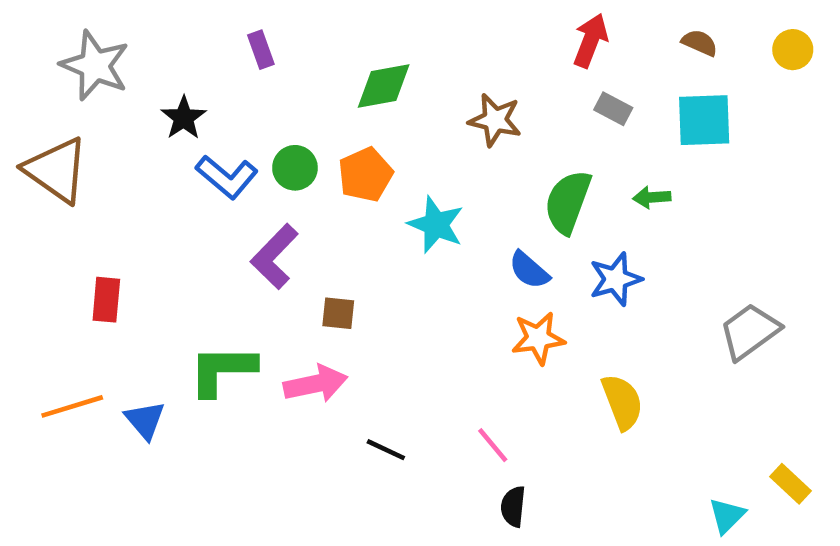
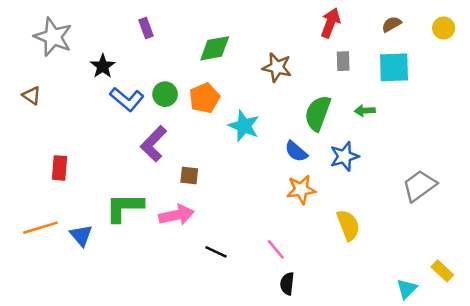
brown semicircle: (700, 43) -> (391, 24), turned -54
gray rectangle: (613, 109) -> (343, 61), turned 60
brown triangle: (56, 170) -> (31, 95), size x0.5

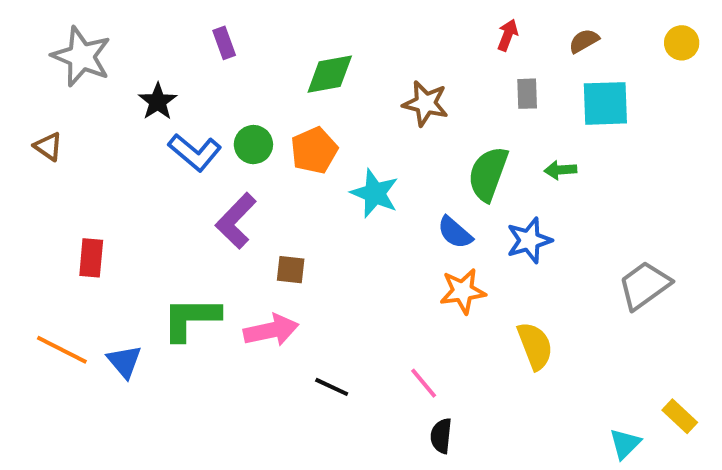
red arrow: (330, 23) -> (508, 35), size x0.7
brown semicircle: (391, 24) -> (584, 41), moved
orange line: (40, 228) -> (62, 350), turned 44

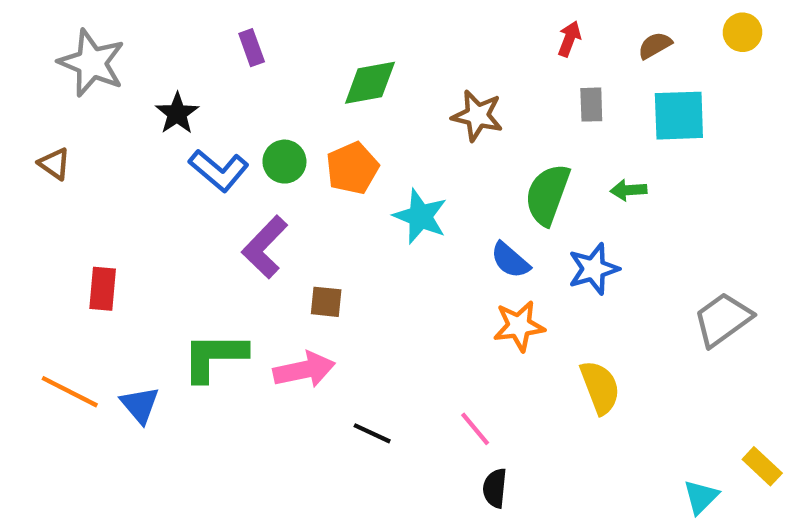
yellow circle: (682, 43) -> (742, 32), moved

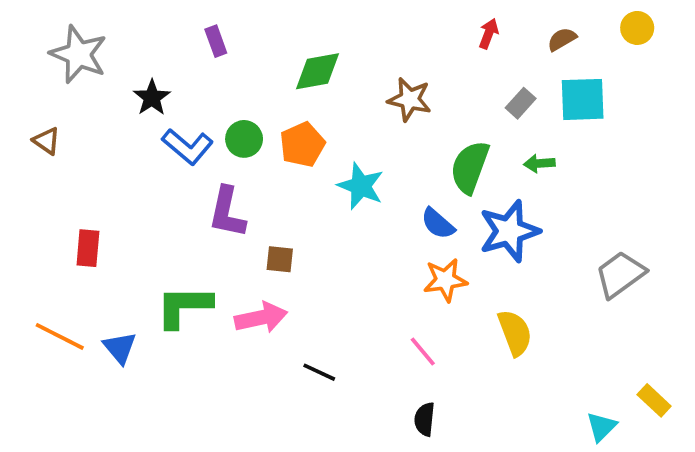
gray rectangle: (591, 105) -> (521, 103), moved, turned 44
purple L-shape: (265, 247) -> (227, 212), turned -32
blue star: (593, 269) -> (509, 231), size x1.4
pink line: (475, 429) -> (423, 352), moved

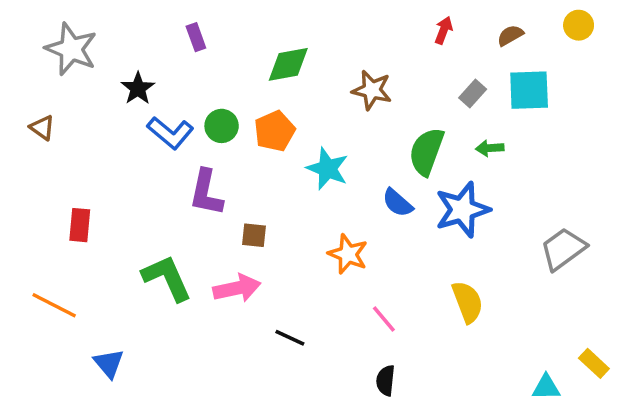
orange star: (445, 280) -> (348, 254), moved, turned 30
green L-shape: (184, 306) -> (167, 278), turned 66
blue triangle: (120, 348) -> (109, 363), moved
cyan triangle: (601, 427) -> (546, 387), turned 44

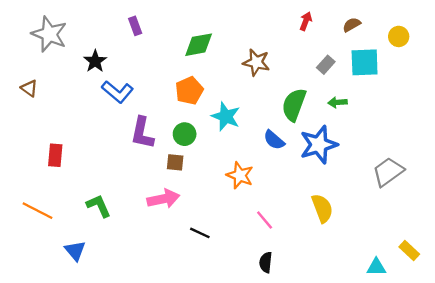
yellow circle: (579, 25) -> (399, 36), moved
green circle: (222, 126) -> (185, 134), moved
green L-shape: (167, 278) -> (99, 206), moved, size x0.7

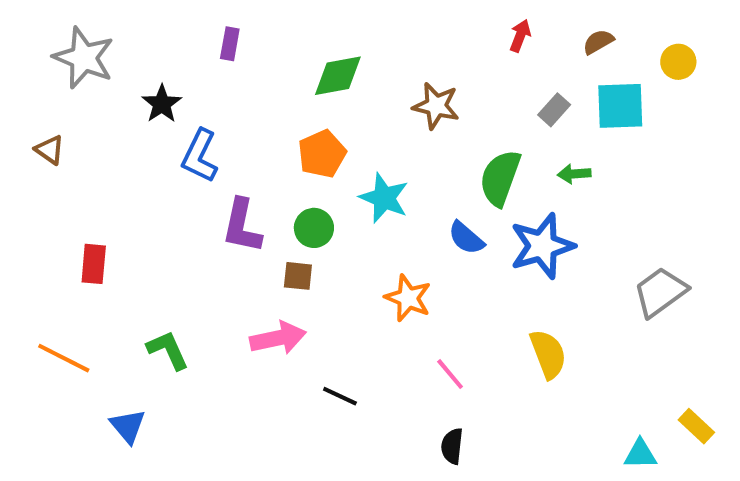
purple rectangle: (135, 26) -> (230, 44), turned 30
blue L-shape: (117, 92) -> (200, 156), turned 76

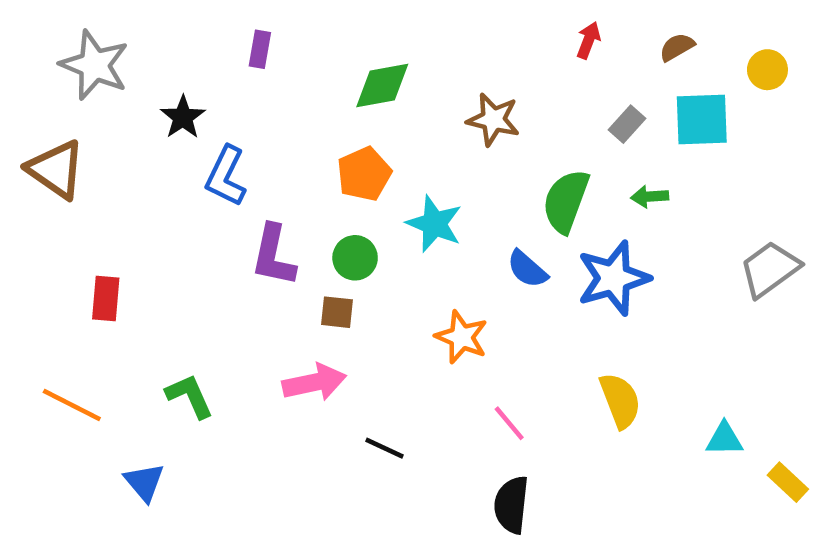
brown triangle: (50, 150) -> (56, 169), size x1.8
gray trapezoid: (660, 292) -> (770, 269), moved
black semicircle: (452, 446) -> (511, 505), size x1.4
cyan triangle: (640, 454) -> (724, 439), moved

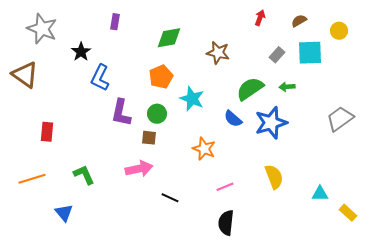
green semicircle: (566, 201) -> (250, 89), turned 36
orange line: (72, 405) -> (32, 179), turned -44
pink line: (509, 423) -> (225, 187), turned -72

